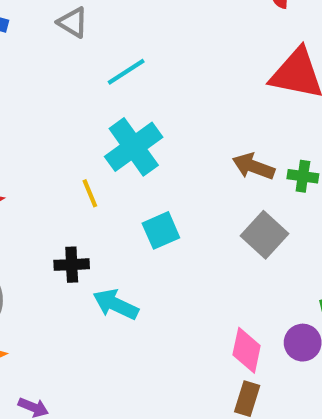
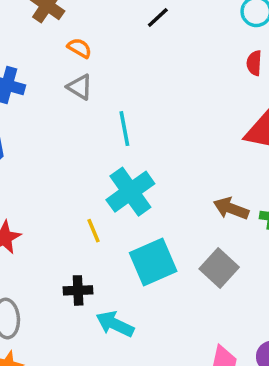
cyan line: (126, 72) -> (124, 129), turned -68
cyan square: (161, 230) -> (153, 262), size x1.5
gray square: (265, 235) -> (219, 268), moved

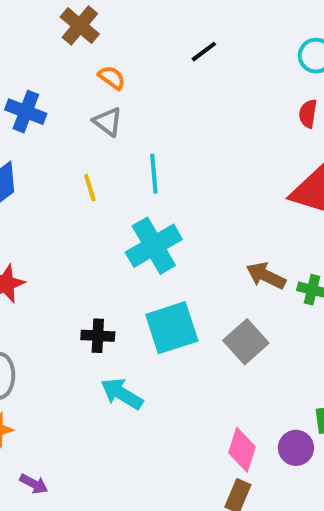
yellow line: (93, 231) -> (90, 188), moved
black cross: (78, 290) -> (98, 336), moved

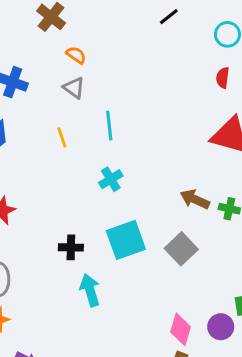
black line: (204, 52) -> (169, 17), moved
cyan cross: (154, 246) -> (111, 179), size x0.6
cyan arrow: (122, 394) -> (90, 290), turned 44

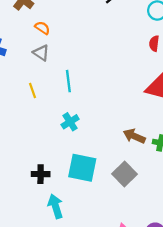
cyan square: (126, 240) -> (82, 168), turned 32

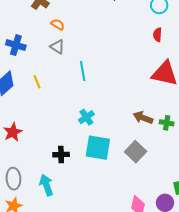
yellow line: (33, 91) -> (37, 82), moved
cyan cross: (70, 122) -> (86, 117), moved
cyan arrow: (56, 206) -> (46, 185), moved

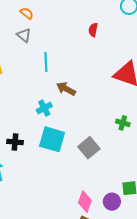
red semicircle: (157, 35) -> (93, 30), moved
brown arrow: (143, 118) -> (66, 89), moved

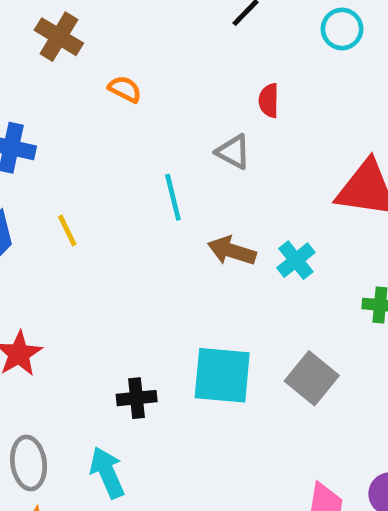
orange semicircle: (27, 13) -> (125, 89), moved
gray triangle: (24, 35) -> (233, 152), moved
cyan cross: (44, 108) -> (296, 260), moved

